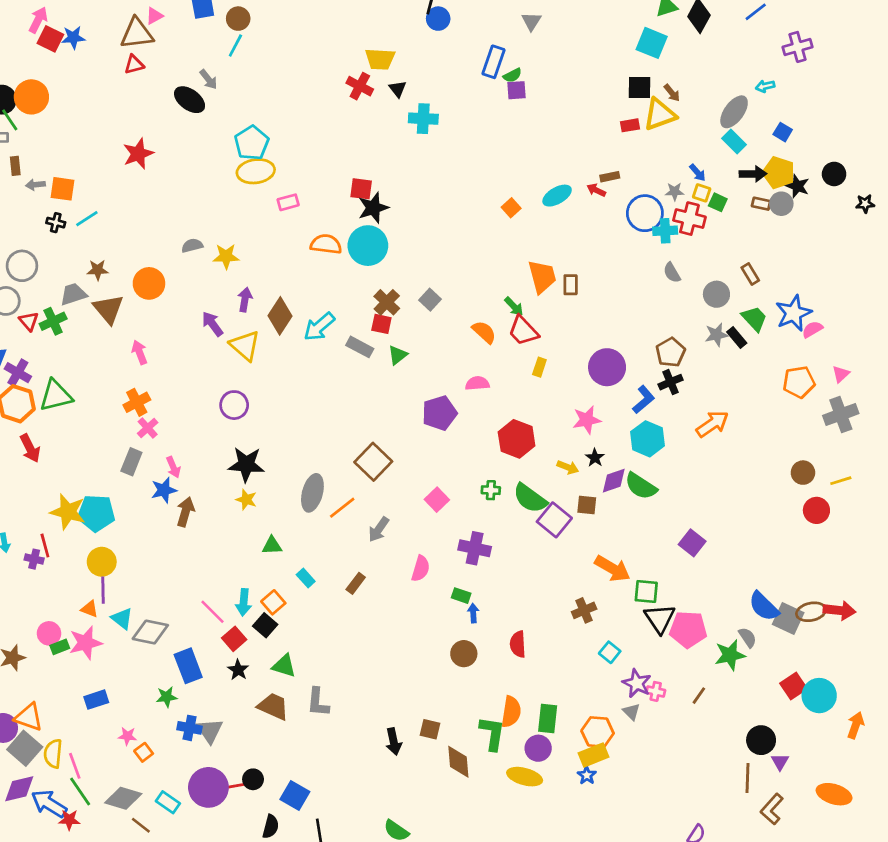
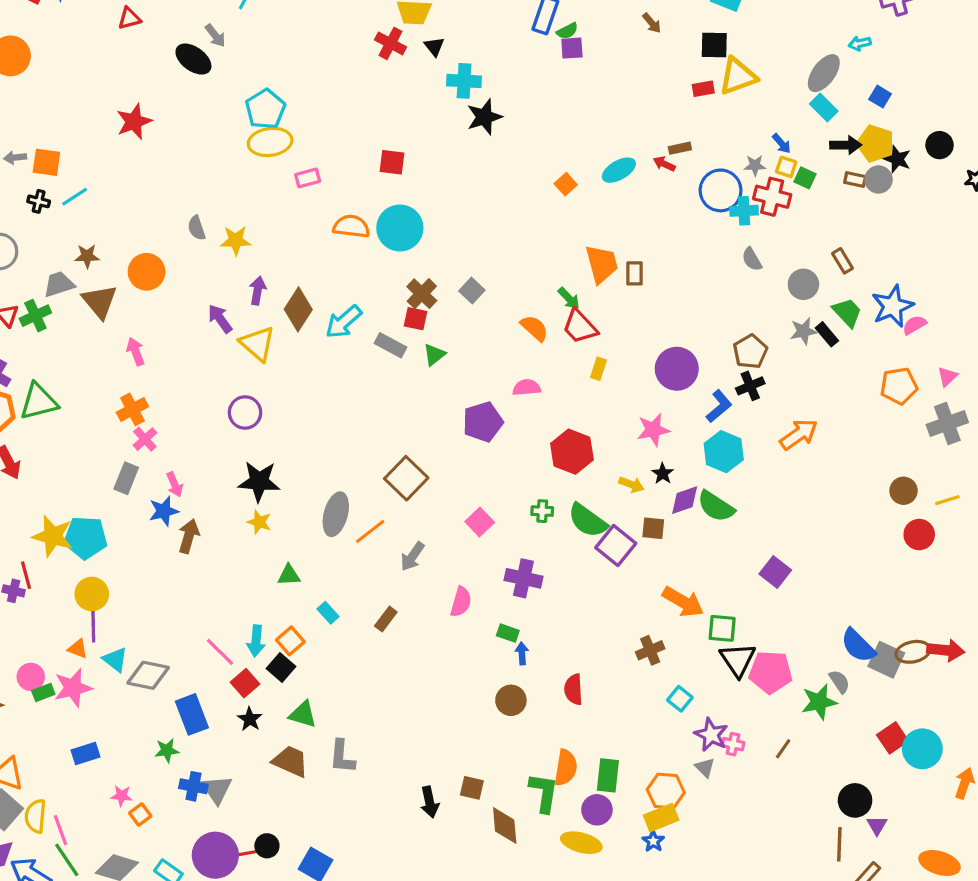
brown arrow: (672, 93) -> (652, 23), moved
black star: (373, 208) -> (484, 117), moved
gray semicircle: (192, 246) -> (197, 228), turned -95

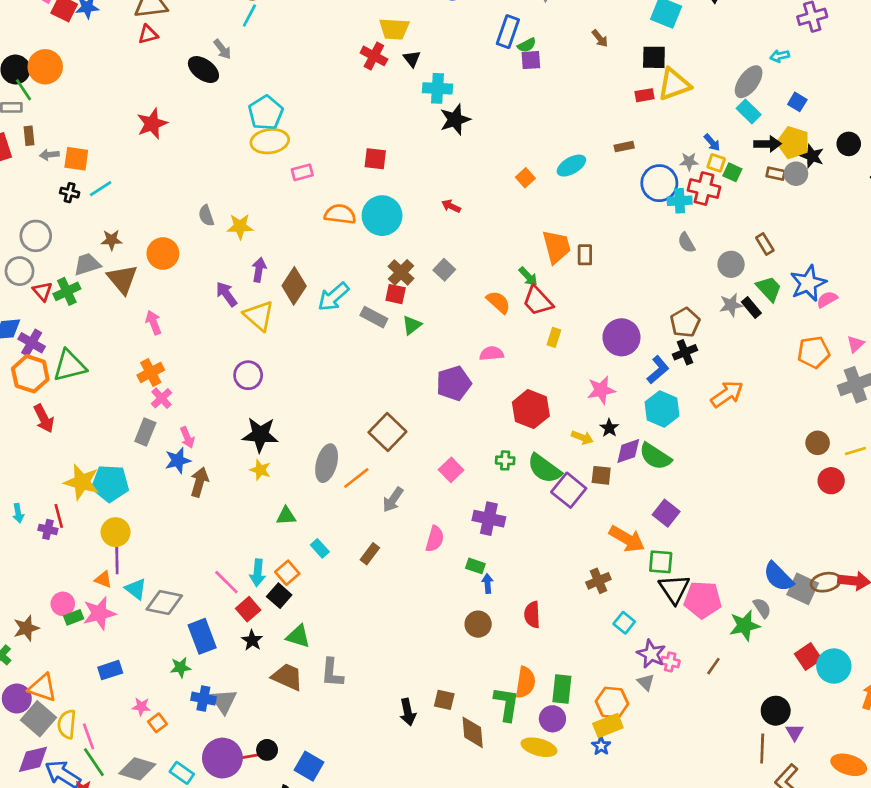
red arrow: (664, 164) -> (451, 206), moved
purple square: (775, 572) -> (666, 513), moved

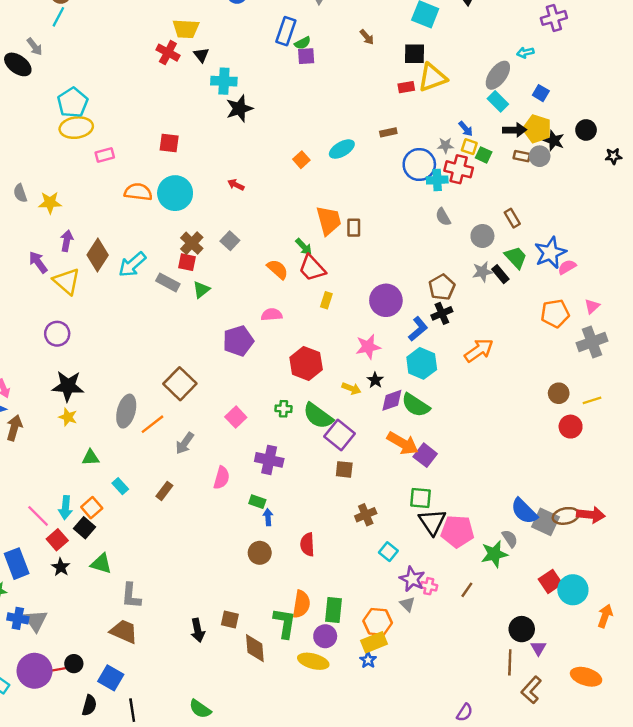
brown square: (601, 475) -> (344, 469), moved
orange arrow: (627, 539) -> (403, 443), moved
brown trapezoid: (287, 677) -> (124, 631), moved

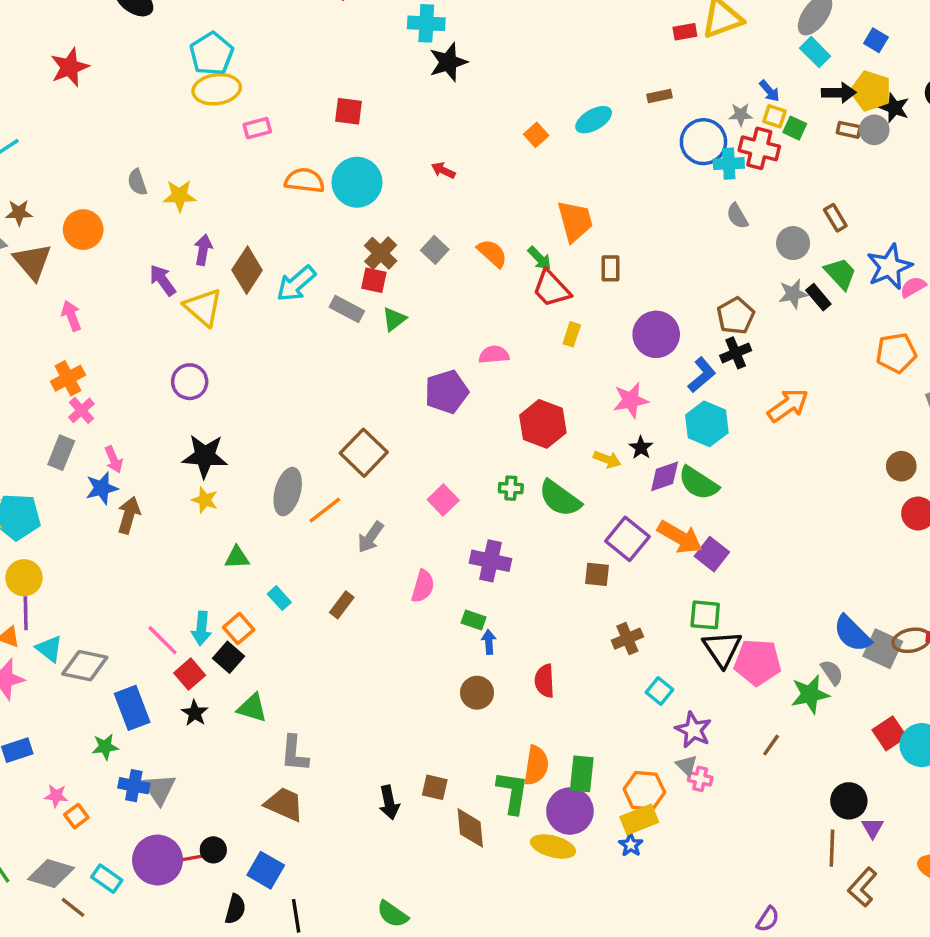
brown rectangle: (354, 228) -> (611, 268), moved
orange semicircle: (278, 269) -> (492, 253), moved
purple square: (339, 435) -> (627, 539), moved
pink cross: (429, 586) -> (700, 779), moved
purple circle: (325, 636) -> (570, 811), size x1.4

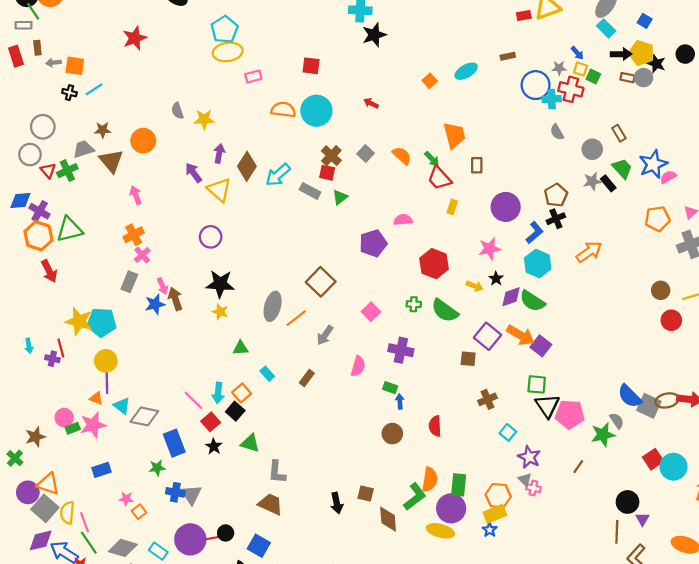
brown arrow: (129, 515) -> (175, 299), moved, turned -35
green L-shape: (512, 792) -> (415, 497), turned 44

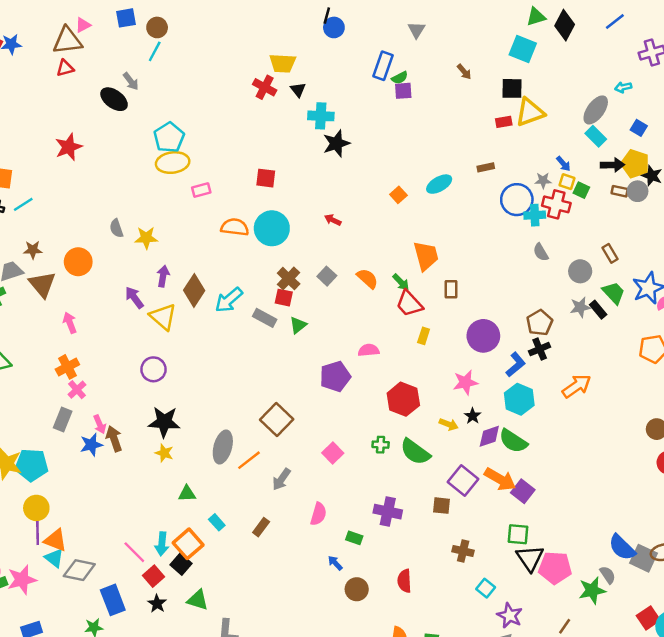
purple cross: (401, 350) -> (388, 512), moved
orange square: (242, 393) -> (188, 544), size x1.4
orange triangle: (96, 398) -> (55, 540), moved, size x1.5
brown cross: (487, 399) -> (463, 551), turned 36
blue arrow: (400, 401) -> (335, 563), moved, turned -40

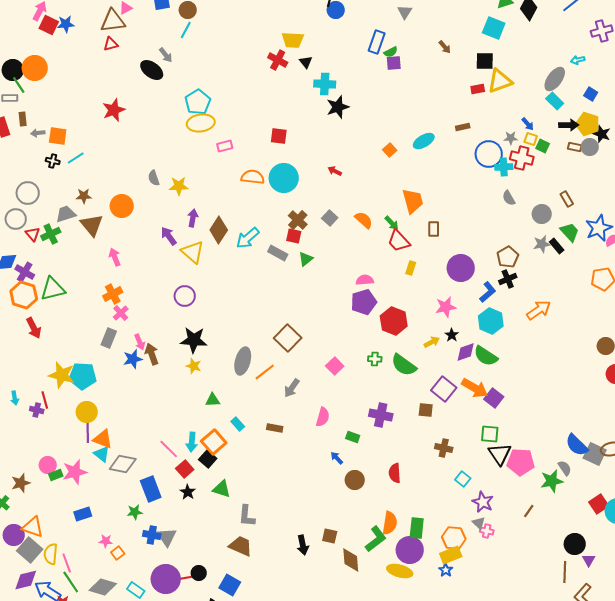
purple pentagon: (335, 376) -> (364, 302), moved
yellow arrow: (449, 424) -> (432, 342), turned -49
brown rectangle: (261, 527) -> (275, 428), turned 63

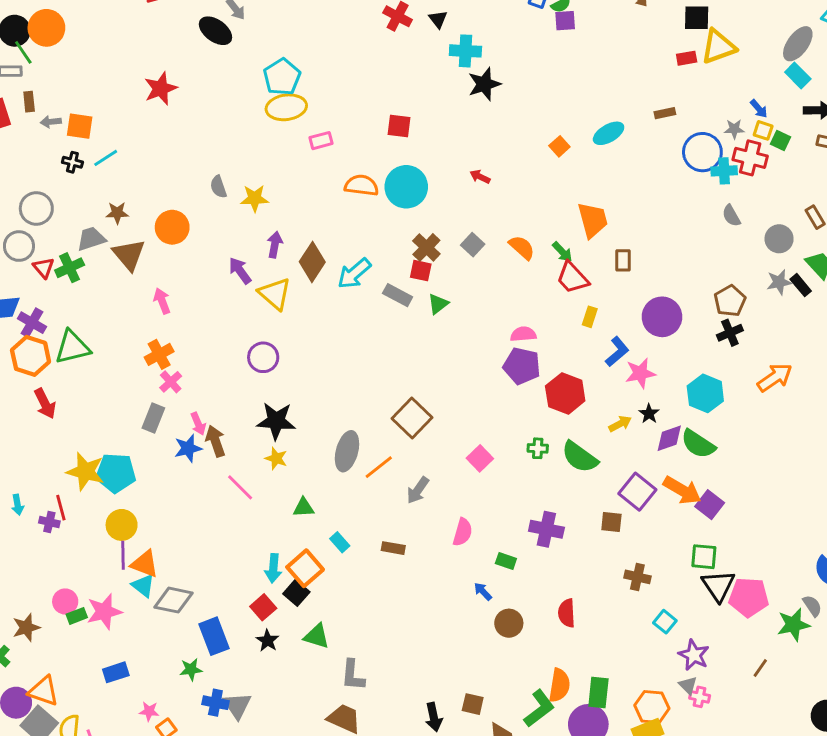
blue L-shape: (488, 292) -> (617, 352), moved
purple pentagon: (364, 302) -> (522, 366), turned 30
pink line: (169, 449) -> (240, 487), moved

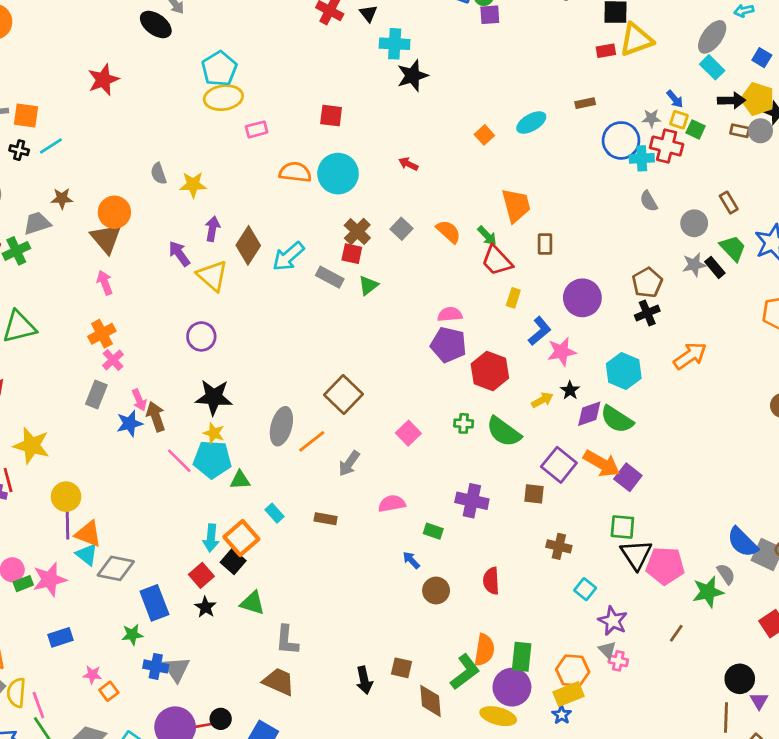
brown triangle: (129, 255) -> (106, 238), moved
cyan pentagon: (116, 473) -> (212, 459), moved
pink semicircle: (463, 532) -> (392, 504), turned -116

